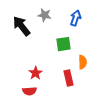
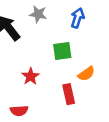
orange semicircle: (83, 62) -> (86, 74), turned 56
red star: (36, 73) -> (31, 76), moved

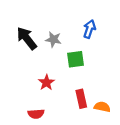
gray star: (38, 14) -> (53, 39), moved
orange semicircle: (86, 74) -> (102, 107), moved, turned -133

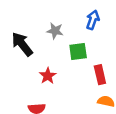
black arrow: (27, 38) -> (22, 44), moved
red rectangle: (81, 99) -> (100, 75), moved

